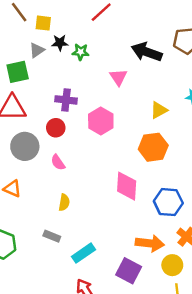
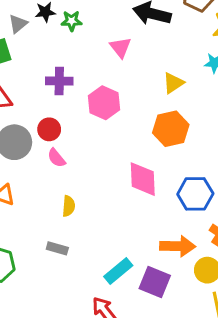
red circle: (56, 128) -> (49, 129), moved
cyan rectangle: (84, 253) -> (118, 271), moved

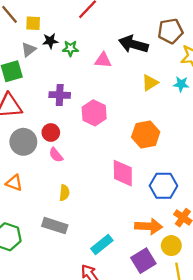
pink triangle: (120, 47) -> (103, 60), moved, turned -48
yellow triangle: (173, 83) -> (150, 83), moved
gray rectangle: (57, 248) -> (55, 226), size x1.5
purple square: (155, 282) -> (143, 261), moved, turned 35

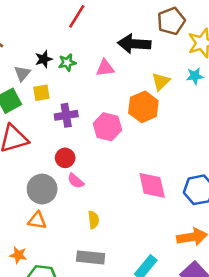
yellow square: (33, 23) -> (41, 93), moved
orange hexagon: (146, 134) -> (143, 107), moved
gray circle: (23, 142) -> (42, 189), moved

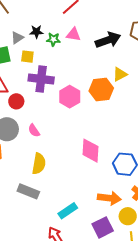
black arrow: (134, 44) -> (108, 40), turned 140
pink triangle: (105, 68) -> (73, 34), moved
purple cross: (66, 115) -> (41, 79), size x1.4
red circle: (65, 158) -> (16, 101), moved
yellow semicircle: (93, 220) -> (39, 164), size x1.5

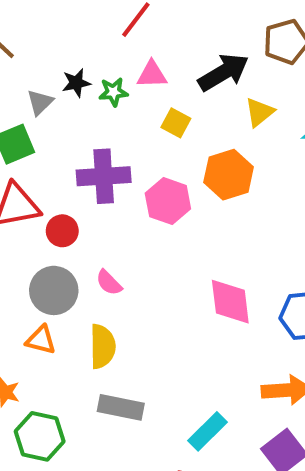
yellow square: (27, 57) -> (176, 123), moved, turned 32
yellow triangle: (120, 74) -> (260, 112), moved
yellow semicircle: (39, 164) -> (103, 346), moved

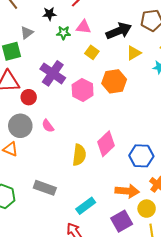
black star: (76, 83) -> (49, 14), moved
purple cross: (104, 176) -> (53, 73), turned 30
pink diamond: (230, 302) -> (106, 144), turned 45
yellow semicircle: (103, 346) -> (79, 155), moved

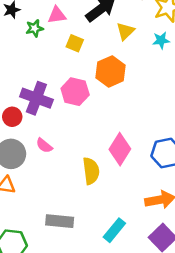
purple cross: (53, 73) -> (36, 98), moved

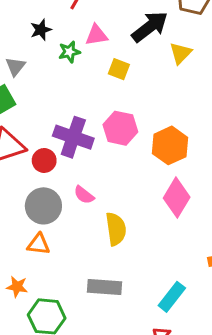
orange hexagon: (110, 71) -> (170, 145), moved
yellow semicircle: (91, 171) -> (116, 229), moved

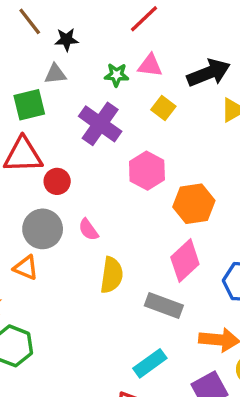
black star: (41, 30) -> (66, 40), moved
gray triangle: (15, 67) -> (55, 74), turned 30
purple cross: (73, 137) -> (100, 124), moved
gray rectangle: (105, 287) -> (164, 306), moved

